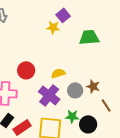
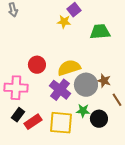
yellow semicircle: (58, 73) -> (69, 68), size x1.6
gray circle: (75, 90) -> (86, 85), size x1.5

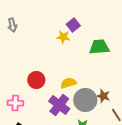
yellow semicircle: (69, 68) -> (68, 83), size x0.7
pink cross: (16, 88) -> (15, 103), size x0.7

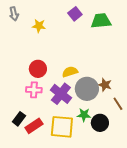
yellow star: (63, 37) -> (39, 26), moved
green trapezoid: (99, 47) -> (101, 21), moved
pink cross: (15, 103) -> (34, 90), moved

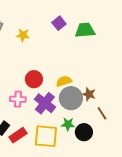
red circle: (38, 69) -> (34, 79), moved
yellow semicircle: (70, 72) -> (64, 81), moved

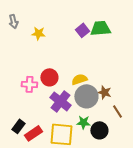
purple square: (59, 23) -> (82, 30), moved
pink cross: (18, 99) -> (29, 84), moved

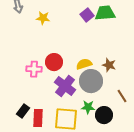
brown star: (104, 92) -> (109, 65), moved
red rectangle: (33, 133) -> (38, 118), turned -54

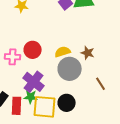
purple cross: (65, 86) -> (34, 82), moved
green star: (88, 107) -> (31, 97), moved
black circle: (104, 115) -> (67, 103), moved

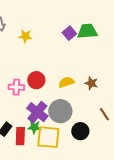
gray circle: (70, 69) -> (60, 111), moved
black circle: (67, 103) -> (80, 131), moved

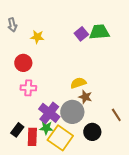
red circle: (36, 80) -> (23, 63), moved
brown star: (91, 83) -> (85, 97), moved
yellow square: (48, 137) -> (60, 138), turned 30

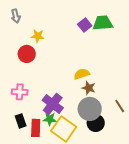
yellow star: (37, 37) -> (38, 36), moved
pink cross: (28, 88) -> (20, 92), moved
gray circle: (72, 112) -> (90, 109), moved
black rectangle: (17, 130) -> (21, 121), turned -56

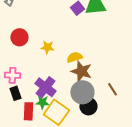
yellow star: (38, 36) -> (47, 47), moved
brown star: (89, 88) -> (81, 71), size x1.5
black rectangle: (21, 121) -> (15, 93), moved

